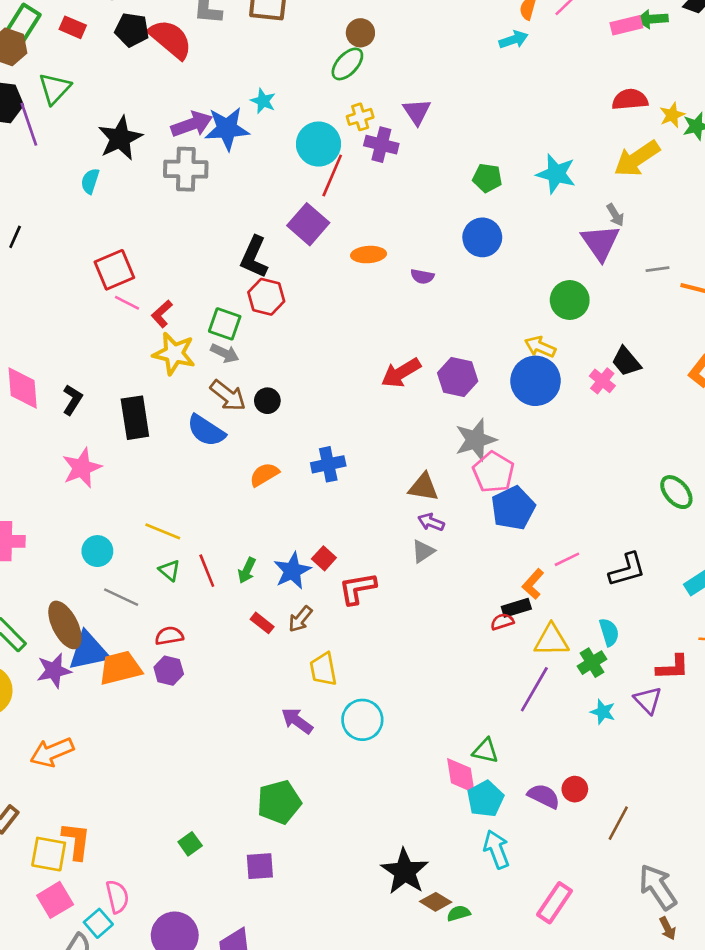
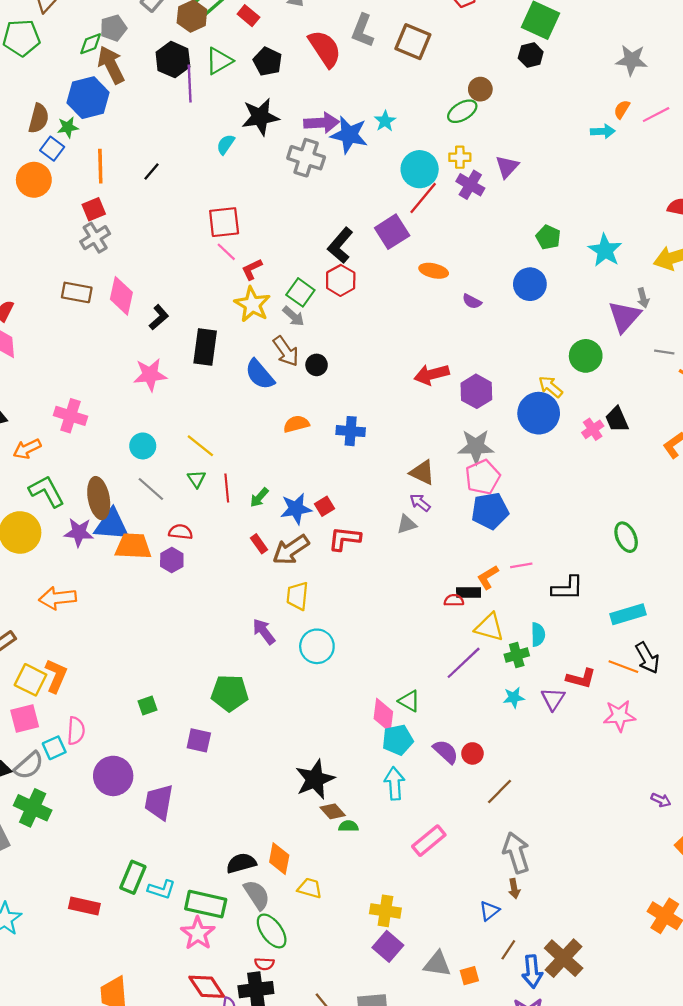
black pentagon: (132, 30) -> (268, 61), moved
brown arrow: (300, 619) -> (291, 550), size x1.6
cyan star: (603, 712) -> (514, 698), turned 30

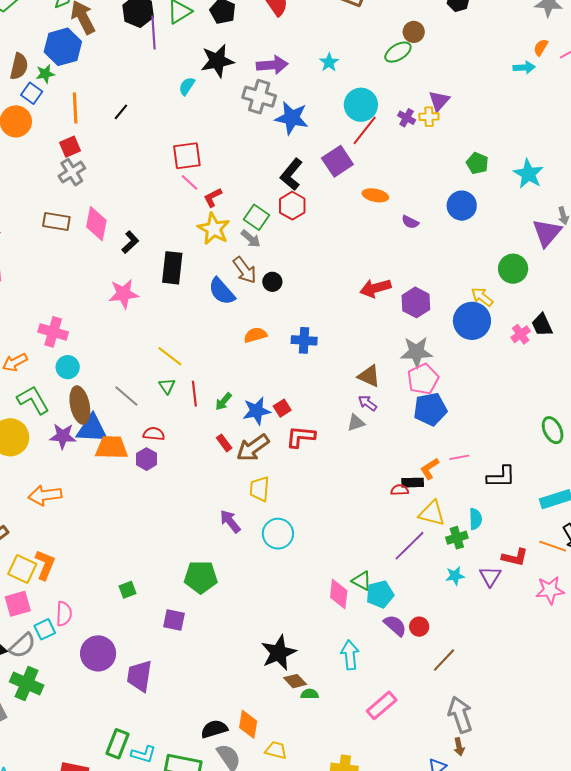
blue star: (349, 135) -> (292, 118), moved
yellow cross: (460, 157) -> (429, 117), moved
purple cross: (470, 185) -> (407, 118), size x0.7
cyan circle: (143, 446) -> (68, 367), moved
cyan pentagon: (398, 740) -> (380, 594), moved

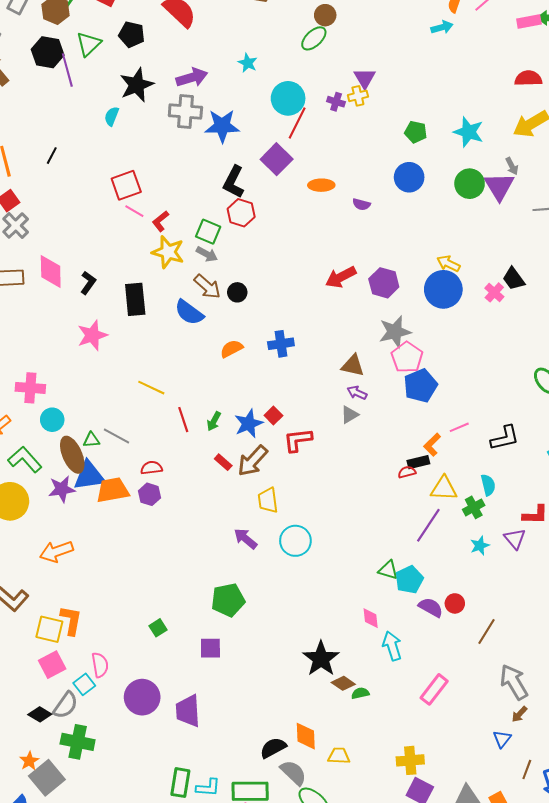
green circle: (513, 269) -> (470, 184), moved
green triangle: (167, 386) -> (91, 440), moved, turned -48
pink diamond: (339, 594) -> (371, 618), moved, size x0.7
brown arrow: (459, 747) -> (519, 714), turned 66

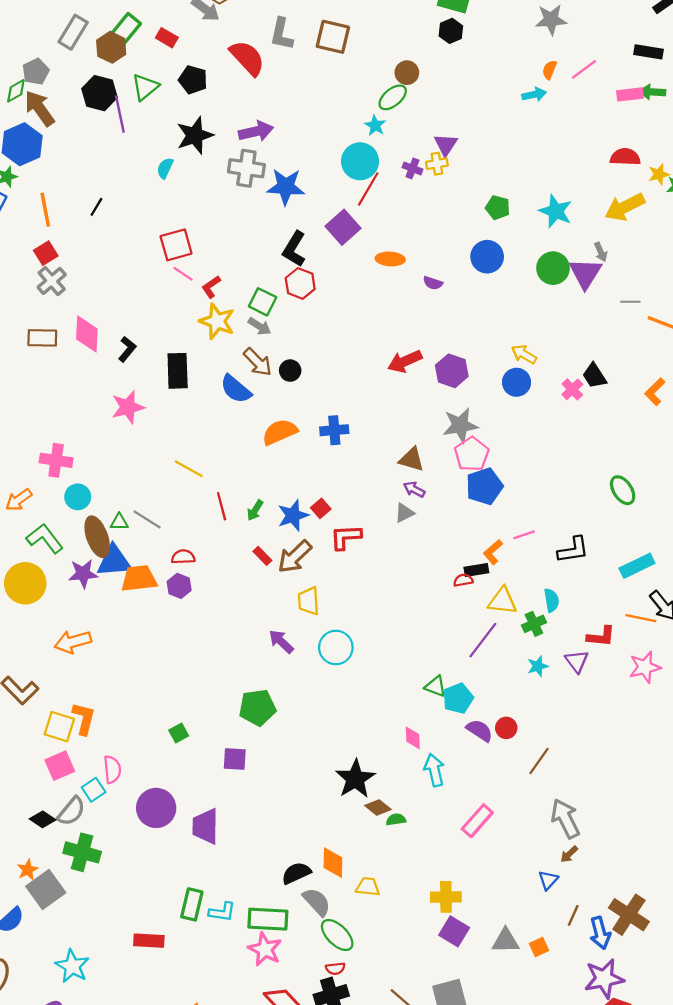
cyan star: (248, 63) -> (375, 125), moved
blue circle: (443, 289) -> (517, 382), size x0.7
orange semicircle: (232, 349) -> (280, 432), size x1.4

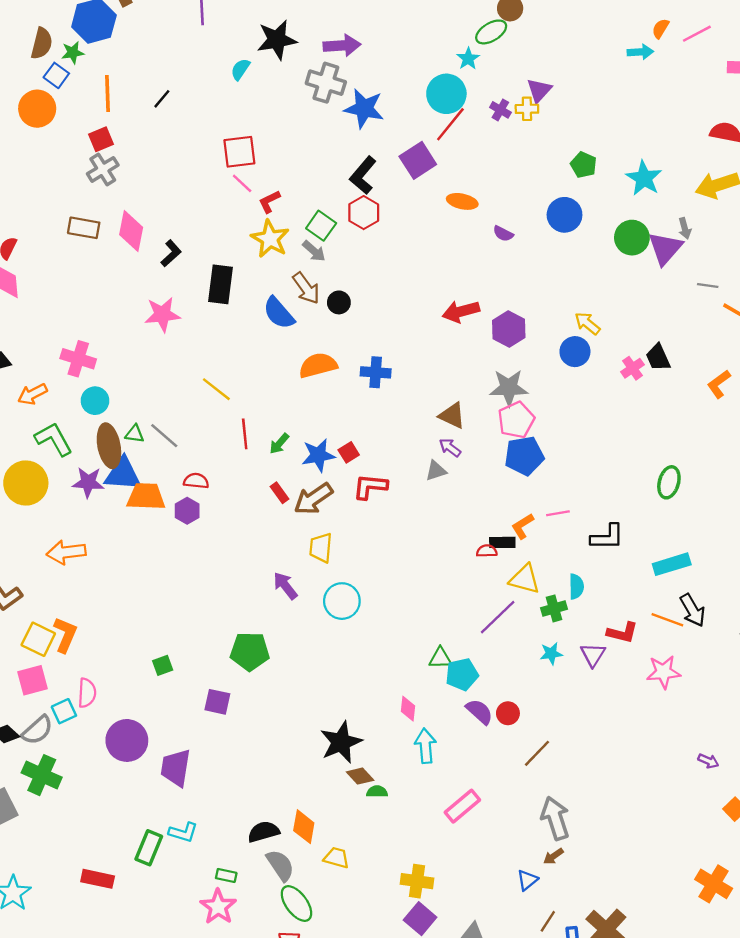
green ellipse: (623, 490) -> (669, 482), turned 40
green triangle: (436, 686) -> (440, 658), turned -30
cyan L-shape: (222, 912) -> (183, 832), moved
green rectangle: (268, 919) -> (226, 876), size x0.5

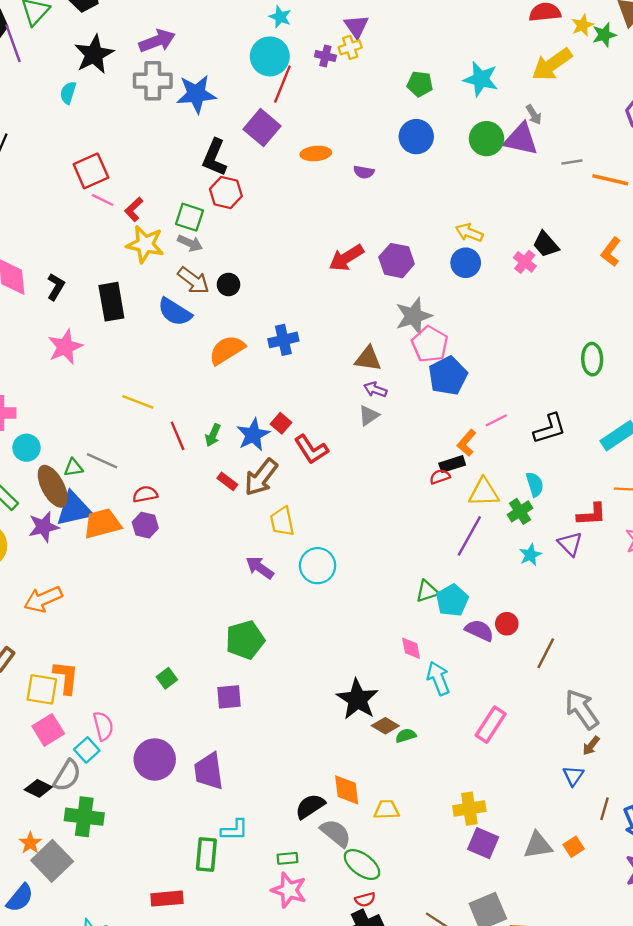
purple triangle: (665, 248) -> (521, 139), turned -42
red L-shape: (370, 487) -> (311, 449), turned -112

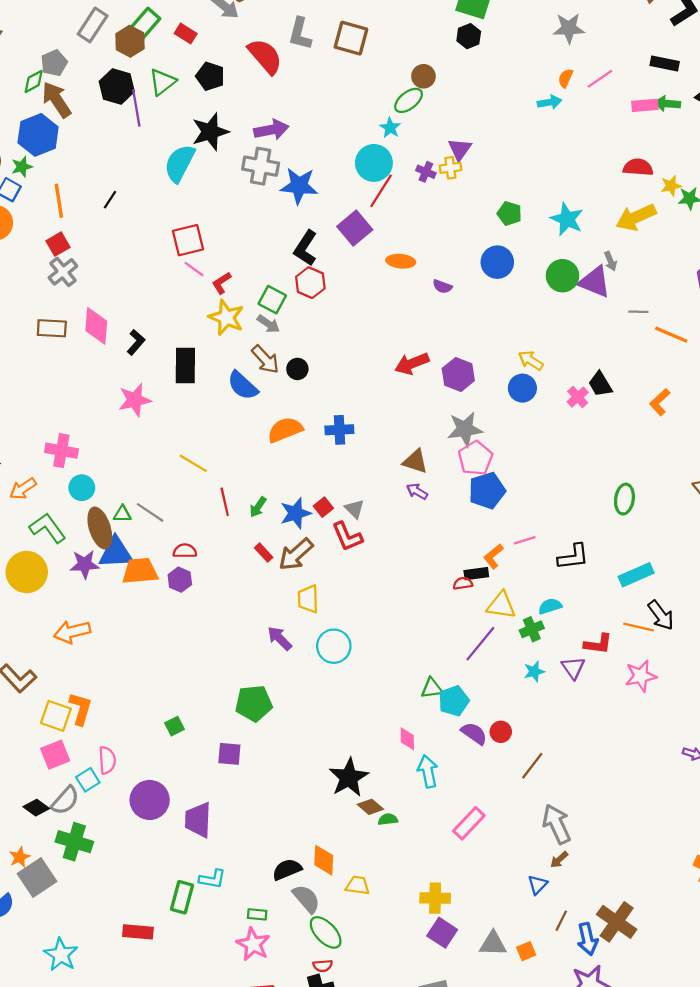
cyan semicircle: (68, 93) -> (180, 163), size x1.8
gray triangle: (369, 415) -> (354, 509), moved, turned -50
cyan semicircle: (535, 484) -> (550, 606), turned -100

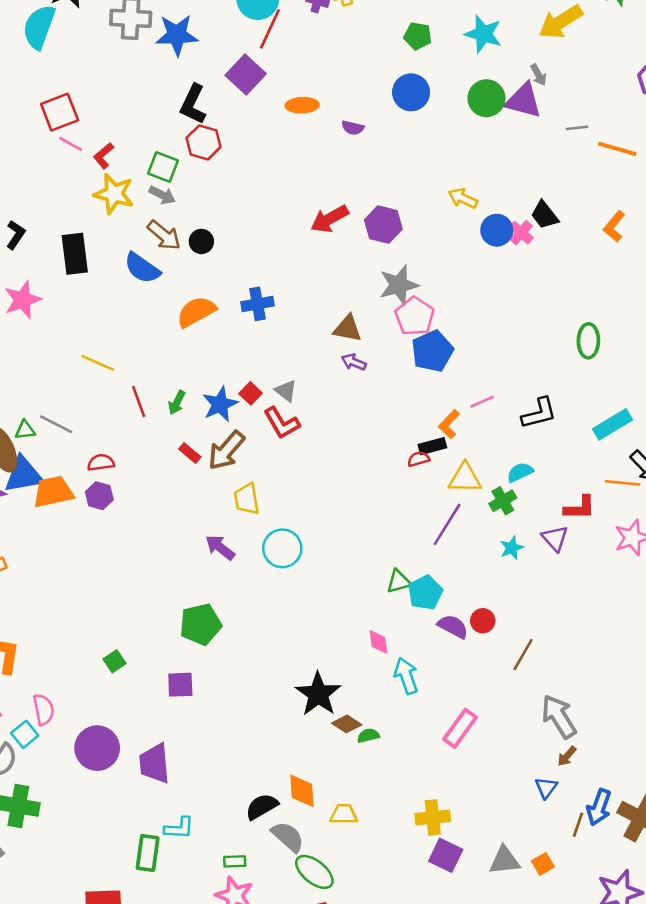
blue circle: (522, 388) -> (497, 230), moved
blue arrow: (587, 939) -> (599, 807), moved, turned 40

